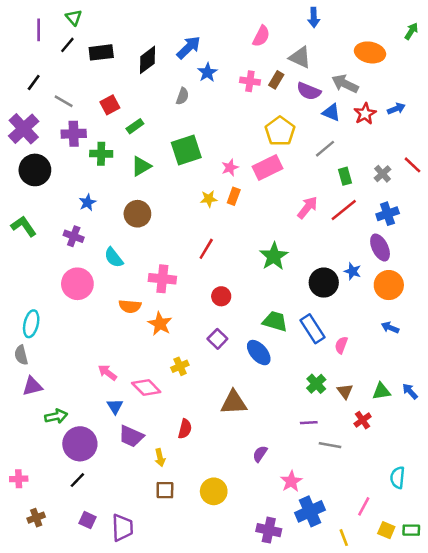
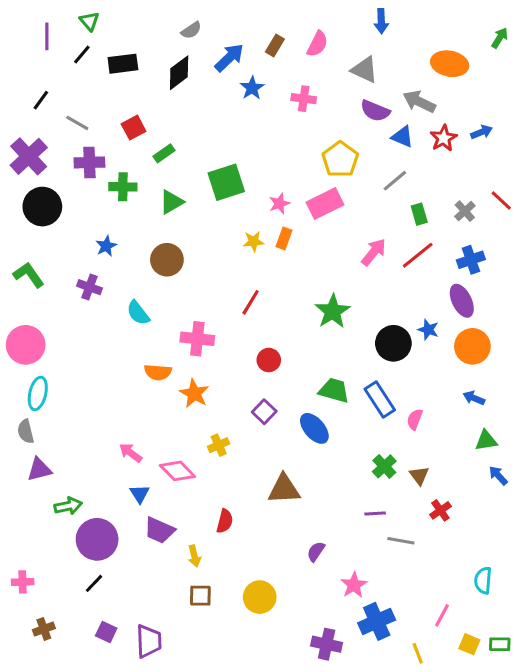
brown rectangle: (276, 80) -> (275, 45), moved
gray semicircle: (182, 96) -> (191, 30), moved, turned 36
pink circle: (77, 284) -> (26, 345), moved
green triangle: (381, 391) -> (486, 441), moved

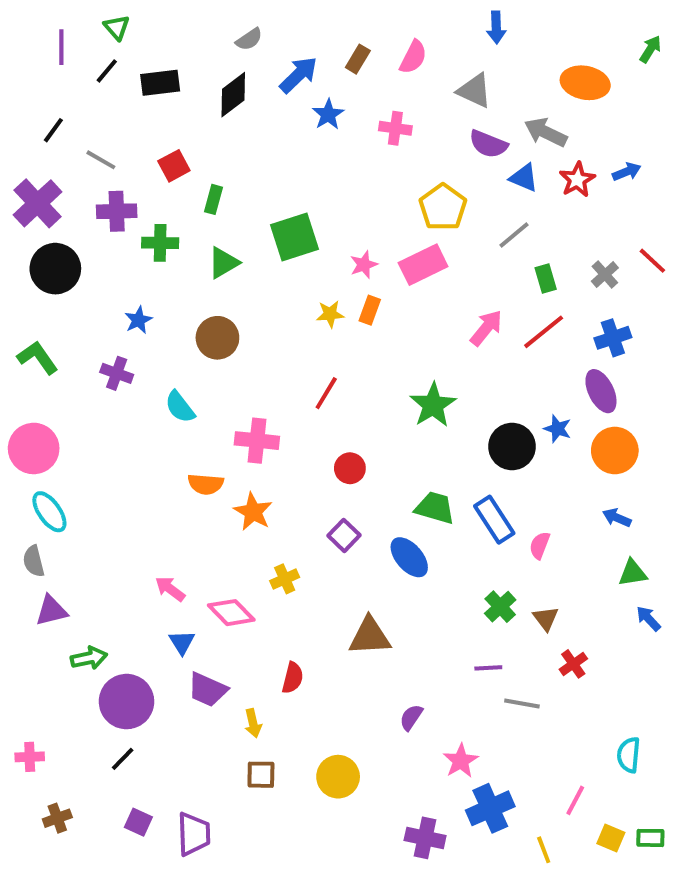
green rectangle: (164, 153) -> (214, 199), turned -40
cyan ellipse: (38, 393) -> (49, 512), turned -48

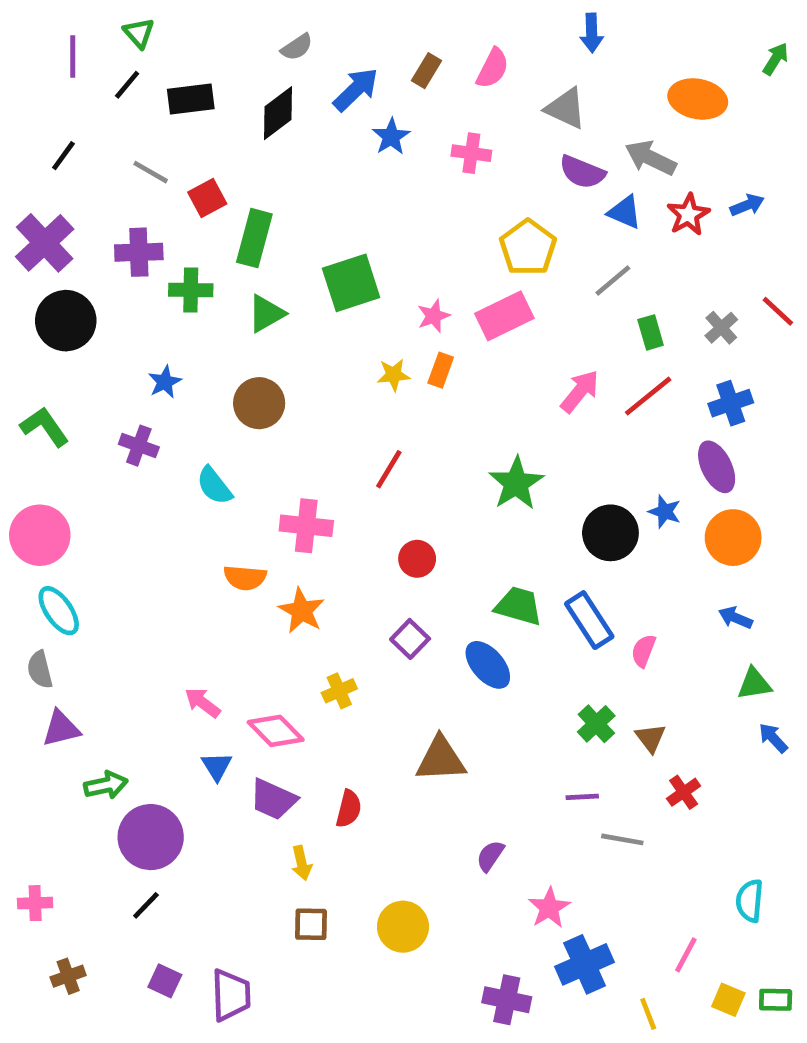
gray line: (101, 160) -> (151, 172), moved
green rectangle: (214, 199) -> (254, 238), size x1.6
purple trapezoid: (208, 690) -> (273, 799), moved

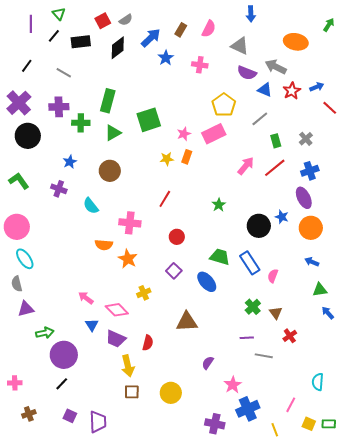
red square: (207, 198) -> (103, 21), moved
red line: (778, 311) -> (330, 108), moved
green star: (516, 483) -> (219, 205), size x0.6
yellow arrow: (302, 863) -> (128, 366), size x1.5

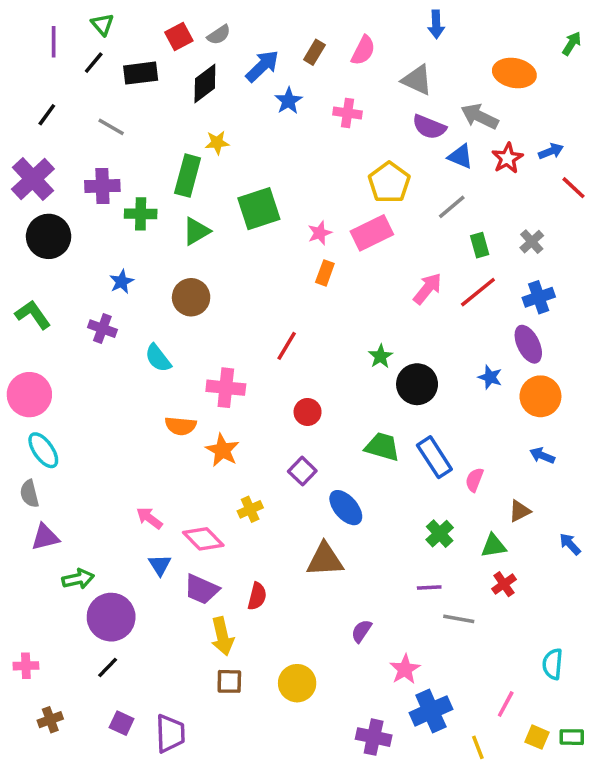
yellow star: (167, 159) -> (217, 143), moved
black circle: (259, 226) -> (417, 384), moved
blue ellipse: (207, 282) -> (346, 508), moved
green triangle: (320, 290) -> (494, 546), moved
brown triangle: (276, 313) -> (520, 511), moved, turned 40

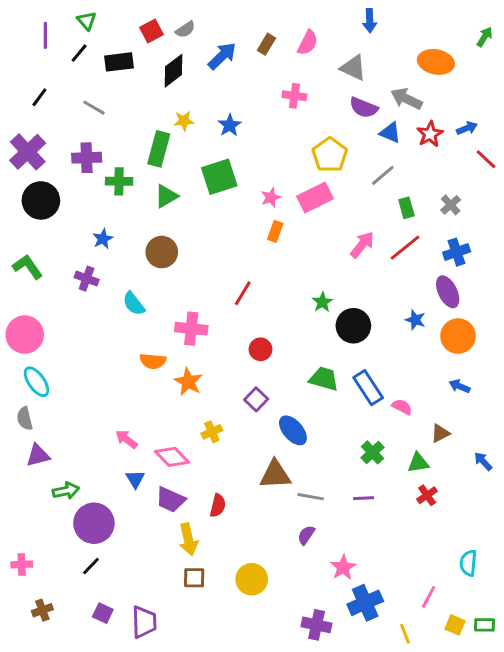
blue star: (288, 101) -> (230, 125), moved
pink semicircle: (474, 480) -> (402, 407), turned 96
gray line: (459, 619) -> (311, 497), moved

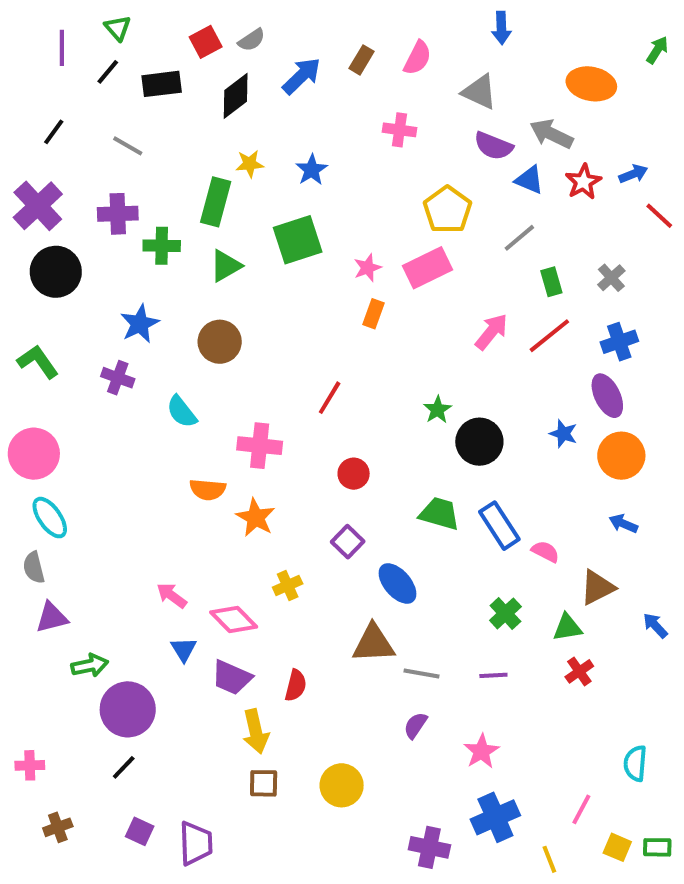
blue star: (103, 239) -> (140, 324), size x1.4
brown triangle: (440, 433) -> (597, 588), size x1.4
pink star: (343, 567) -> (481, 751), moved

